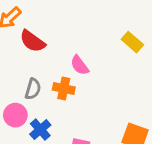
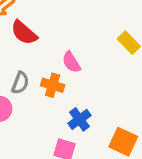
blue cross: (40, 130) -> (79, 119), moved

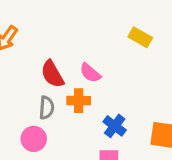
red semicircle: (24, 33) -> (52, 74), moved, turned 36

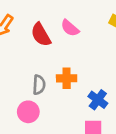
pink semicircle: (90, 73) -> (70, 28), moved
red semicircle: (52, 74) -> (41, 35), moved

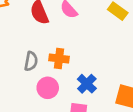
pink circle: (28, 112) -> (48, 88), moved

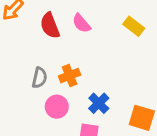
orange cross: (59, 59) -> (70, 76), turned -30

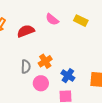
pink semicircle: (81, 23) -> (52, 19), moved
red semicircle: (50, 26) -> (26, 31), turned 102

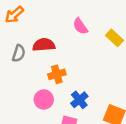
red semicircle: (26, 31) -> (44, 45), moved
gray semicircle: (26, 67) -> (19, 53), moved

